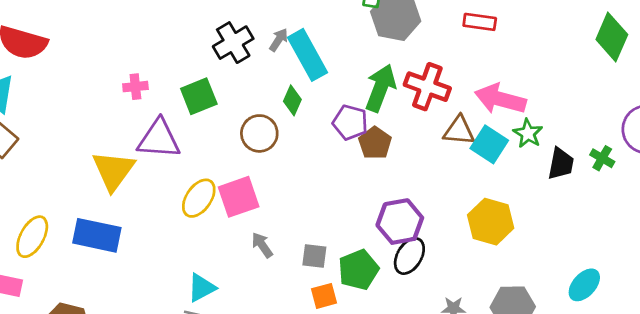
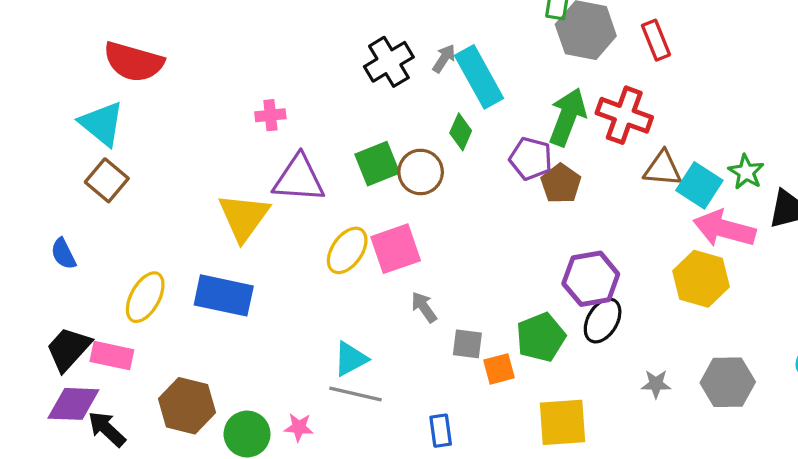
red rectangle: (480, 22) -> (656, 40), moved, turned 60
green square: (199, 96) -> (377, 164), moved
pink arrow: (500, 99) -> (724, 229), moved
gray square: (314, 256) -> (467, 344), moved

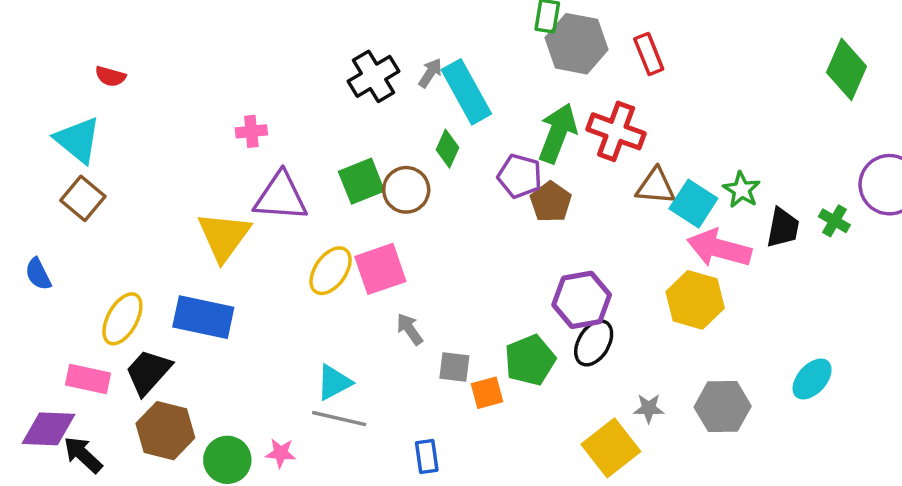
red semicircle: (134, 62) -> (110, 76), size x0.5
black trapezoid: (68, 349) -> (148, 372), moved
yellow square: (562, 422) -> (611, 448), moved, turned -34

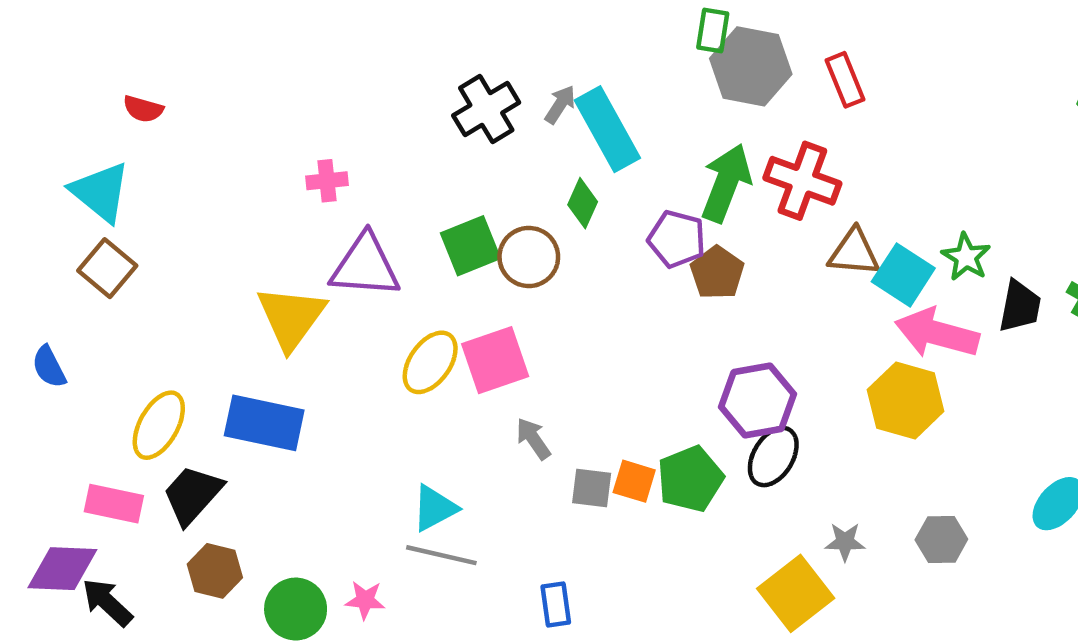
orange square: (487, 393) -> (634, 481), moved, turned 32
gray hexagon: (723, 407) -> (941, 540), size x0.7
brown hexagon: (165, 431) -> (215, 571), size x0.7

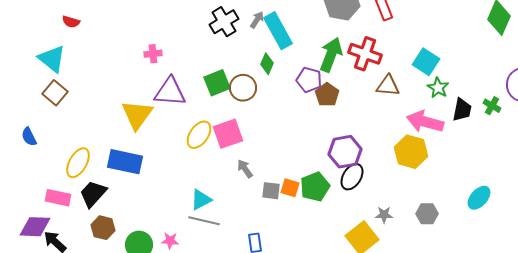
cyan square: (903, 275) -> (426, 62), moved

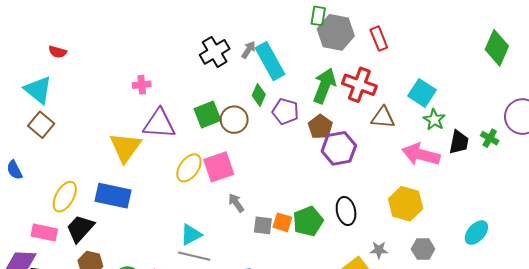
purple pentagon: (309, 80) -> (285, 111), moved
purple hexagon: (345, 152) -> (339, 148), moved
yellow hexagon: (411, 152) -> (406, 204), moved
black ellipse: (352, 177) -> (346, 211), turned -44

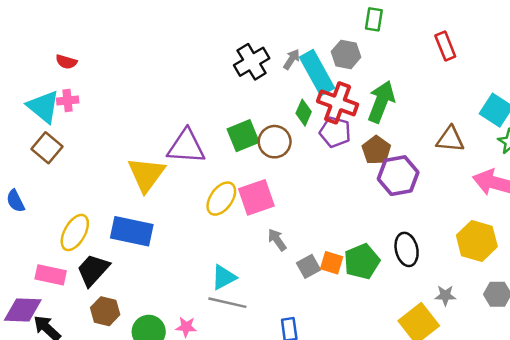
gray hexagon: (336, 32) -> (346, 54), moved, size x0.7
pink cross: (142, 85) -> (68, 101), moved
red cross: (359, 85) -> (338, 103), moved
gray square: (263, 225) -> (309, 266), turned -36

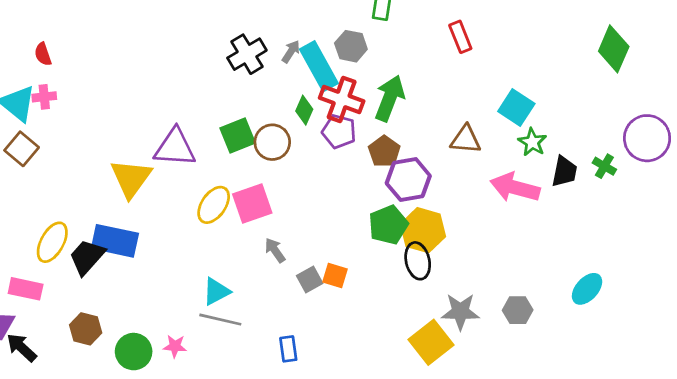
red semicircle: (66, 62) -> (43, 54), turned 55
yellow hexagon: (477, 241) -> (423, 230), moved
green pentagon: (362, 262) -> (388, 225), moved
black trapezoid: (93, 270) -> (87, 257), moved
gray star: (445, 295) -> (460, 312), size x1.6

